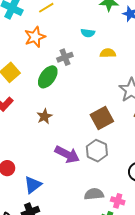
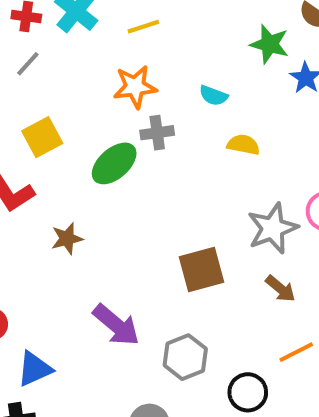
orange star: (35, 37) -> (135, 87), moved
brown star: (44, 116) -> (67, 239), moved
gray hexagon: (97, 151) -> (185, 357), moved

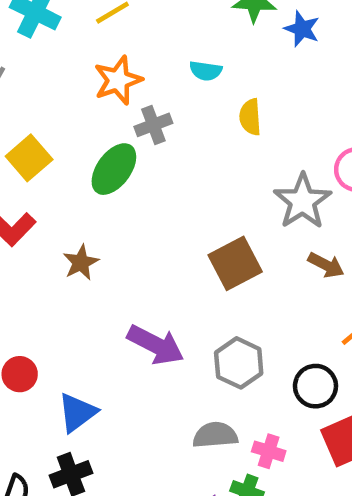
yellow semicircle: (243, 145) -> (250, 117), turned -92

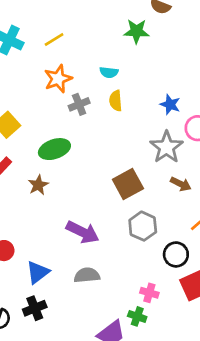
blue star: (302, 29) -> (170, 105), moved
yellow semicircle: (250, 117) -> (116, 101), moved
green ellipse: (114, 169) -> (54, 149), moved, turned 36
gray hexagon: (239, 363) -> (143, 226), moved
gray semicircle: (215, 435) -> (87, 275), moved

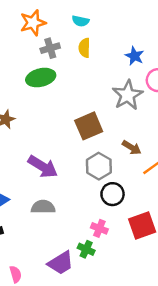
green ellipse: (54, 149) -> (41, 78), moved
brown arrow: (181, 184) -> (132, 148), moved
black circle: (176, 254) -> (113, 194), moved

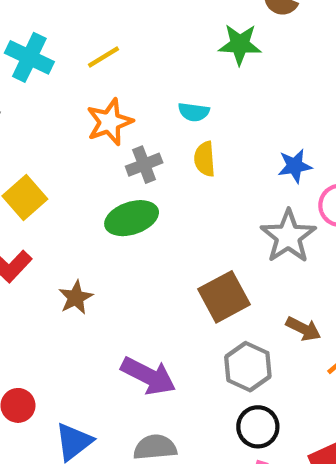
blue star: (135, 56) -> (295, 166), turned -30
black circle: (113, 194) -> (258, 427), moved

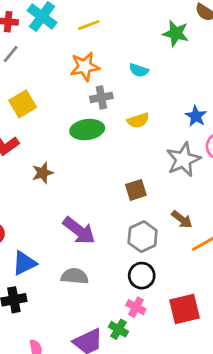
yellow semicircle: (205, 159) -> (138, 120), moved, turned -115
blue star: (295, 166) -> (196, 116), turned 30
brown square: (224, 297) -> (136, 190), size x0.7

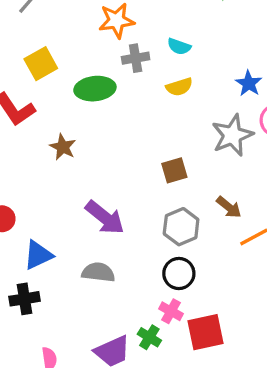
cyan semicircle: (139, 70) -> (179, 46), moved
green ellipse: (87, 130) -> (95, 89), moved
brown star: (43, 173) -> (63, 147), turned -30
red square: (185, 309) -> (206, 332), moved

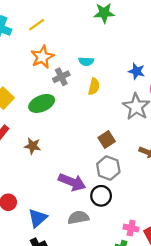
yellow semicircle: (179, 87) -> (94, 86), turned -42
gray hexagon: (181, 227) -> (108, 168), moved
black circle: (179, 273) -> (101, 196), moved

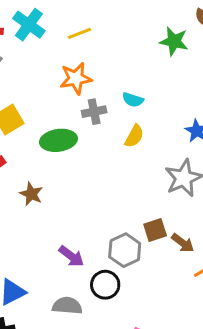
brown square: (107, 140) -> (155, 230), moved
purple arrow: (72, 182) -> (71, 256), size x0.7

